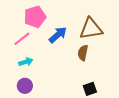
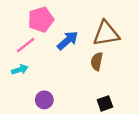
cyan arrow: (26, 62) -> (20, 70), moved
purple circle: (25, 86) -> (44, 100), moved

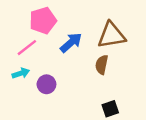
purple circle: (44, 100) -> (46, 84), moved

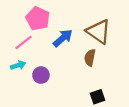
pink pentagon: (43, 21) -> (38, 18), turned -30
brown triangle: (111, 35) -> (99, 32), turned 44

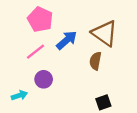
pink line: (24, 42) -> (36, 52), moved
cyan arrow: (18, 65) -> (19, 95), moved

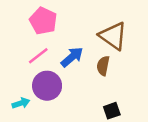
blue arrow: (67, 40) -> (72, 57), moved
purple circle: (44, 79) -> (47, 86), size x1.5

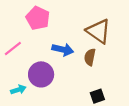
pink line: (38, 56) -> (13, 48), moved
blue arrow: (72, 57) -> (63, 50), turned 54

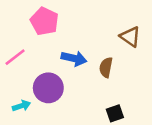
brown triangle: (99, 31) -> (130, 37), moved, size x0.7

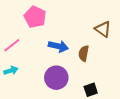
purple circle: (48, 88) -> (56, 78), moved
cyan arrow: (21, 106) -> (11, 71), moved

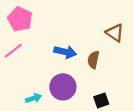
pink pentagon: (35, 17) -> (20, 19), moved
cyan arrow: (11, 71) -> (34, 98), moved

